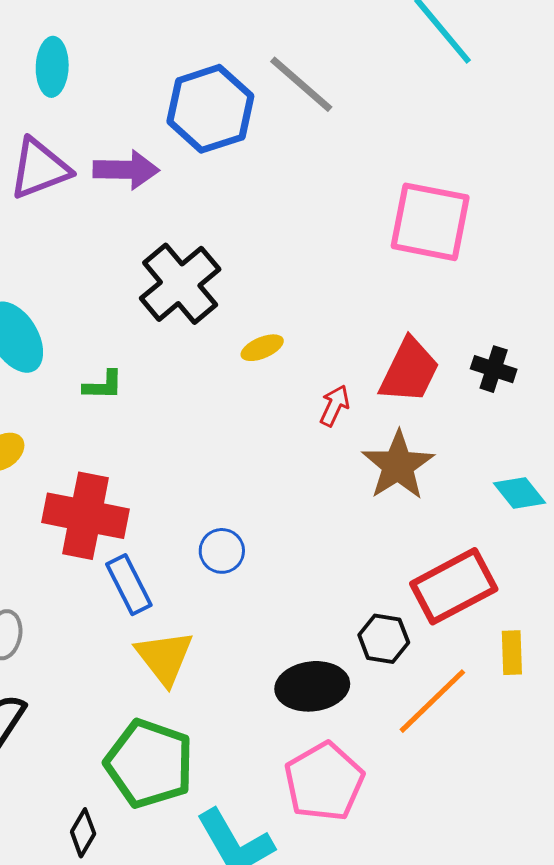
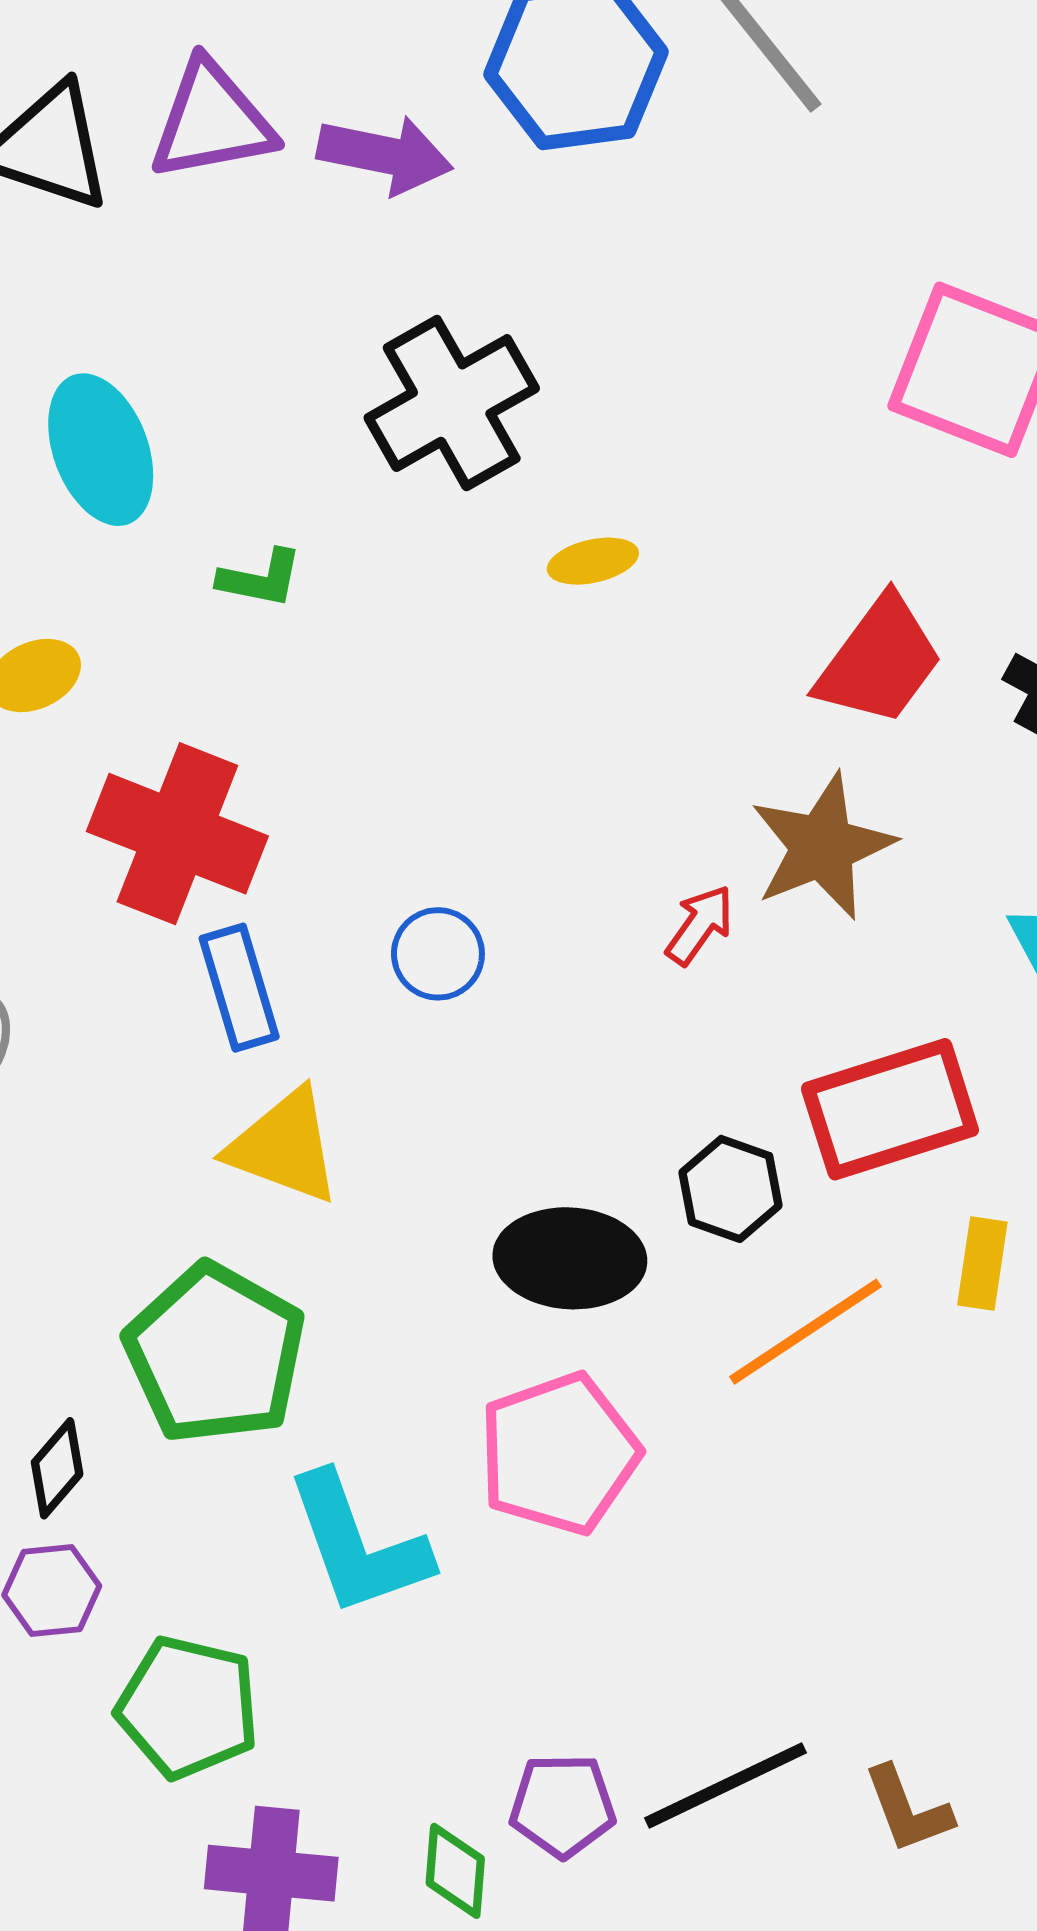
red arrow: (334, 406) -> (700, 925), moved
yellow triangle: (164, 657) -> (284, 1146), turned -42

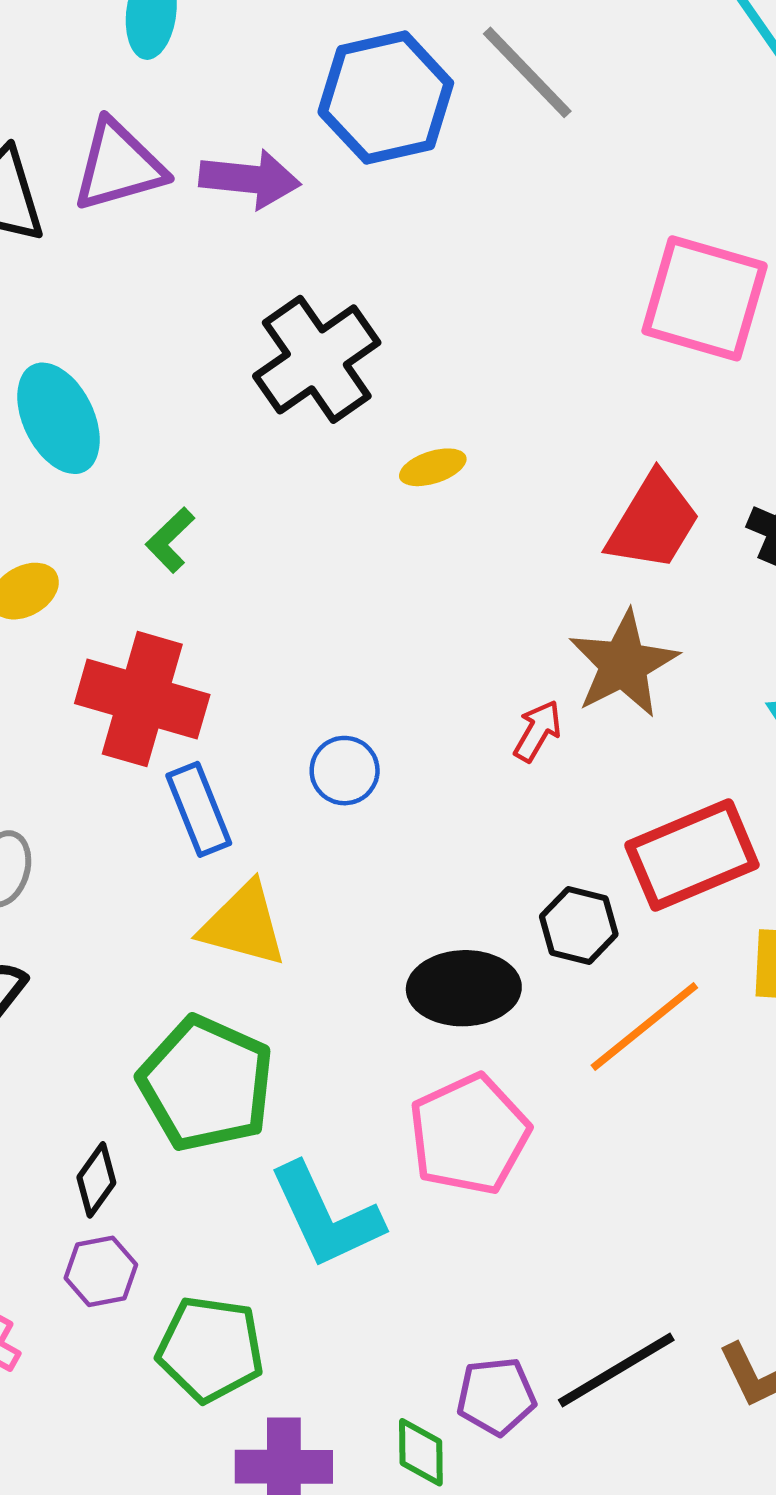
green L-shape: (260, 578) -> (170, 540), moved, turned 130

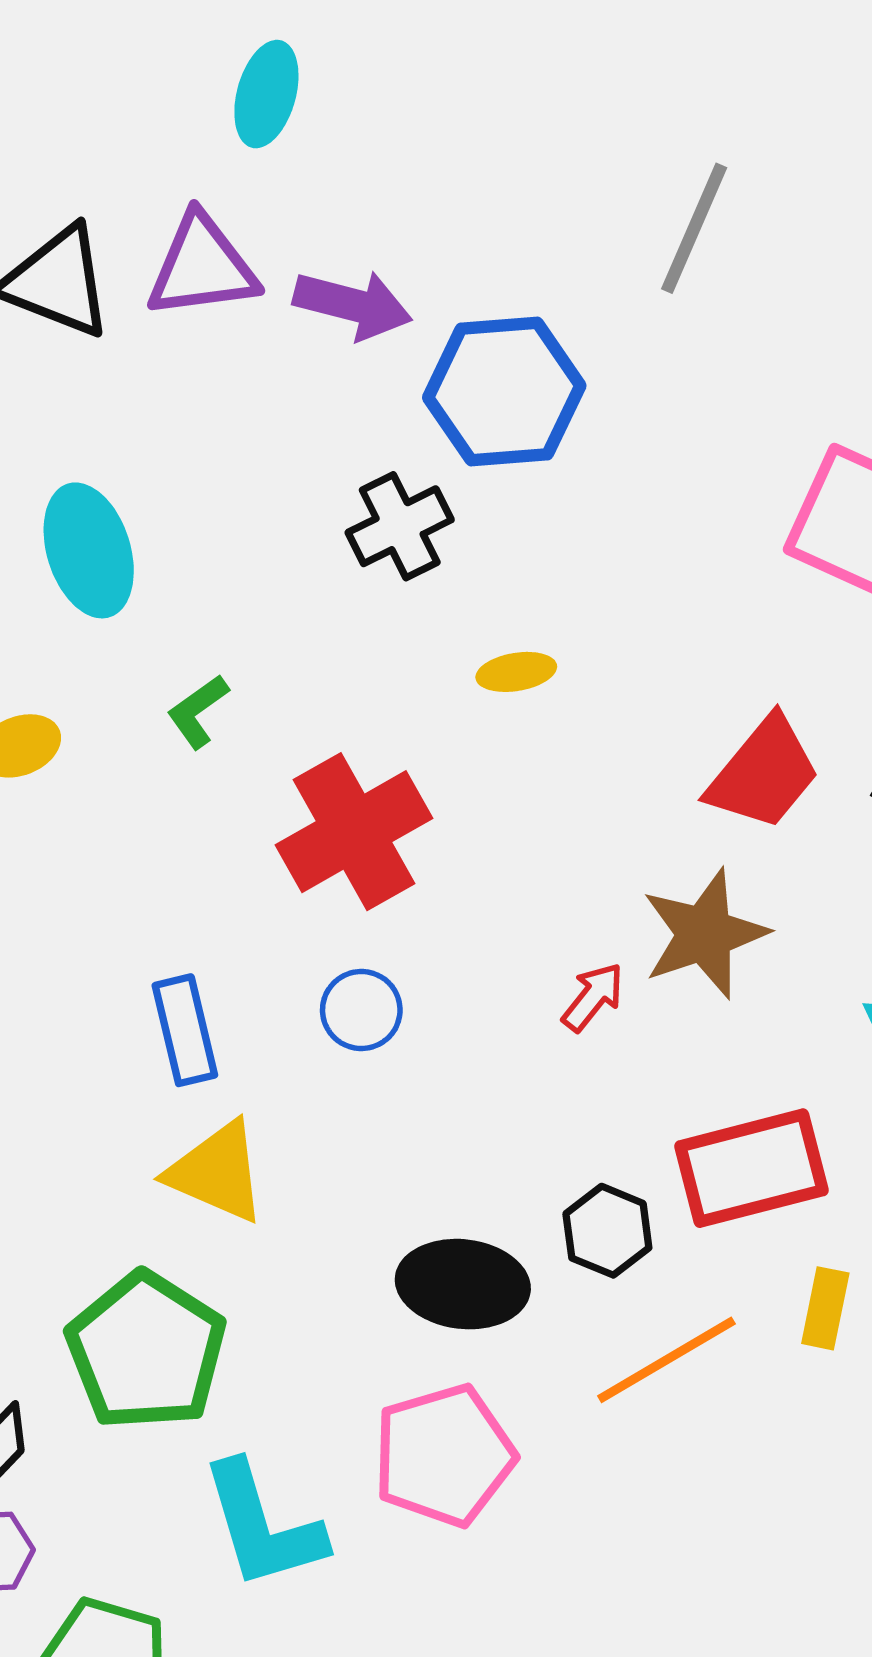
gray line: (527, 72) -> (694, 228), turned 59
blue hexagon: (386, 98) -> (504, 392), moved
black cross: (317, 359) -> (400, 526), size x0.7
red cross: (142, 699) -> (354, 832), moved, turned 36

